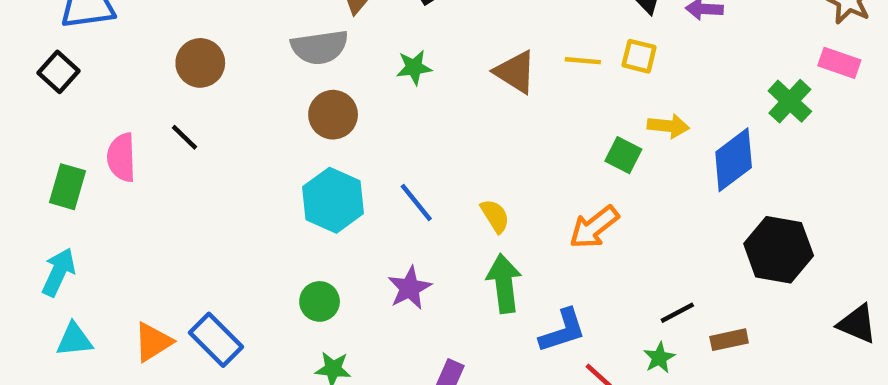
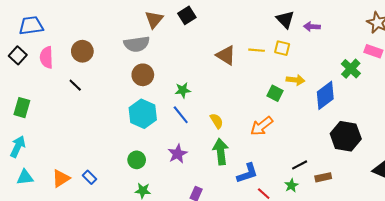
green star: (414, 67) -> (183, 90), moved
pink semicircle: (122, 157) -> (46, 57), moved
blue rectangle: (216, 340) -> (89, 177), size x0.6

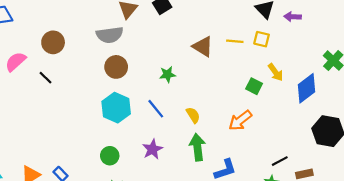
pink semicircle: (46, 57) -> (16, 62), moved, turned 50
yellow arrow: (295, 80) -> (275, 72), turned 48
green star: (183, 90) -> (167, 74), moved

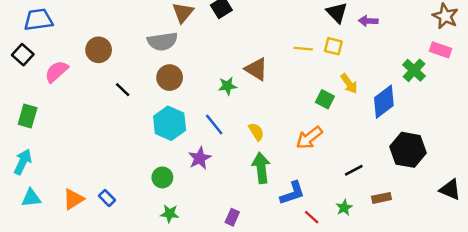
brown triangle: (203, 47) -> (256, 69), moved
black line: (46, 78) -> (123, 90), moved
purple star: (152, 149) -> (200, 158), moved
black line: (280, 161) -> (354, 170), moved

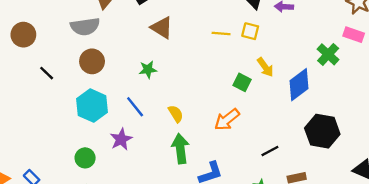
brown triangle: (256, 69) -> (162, 28), moved

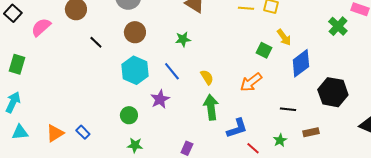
blue diamond: (299, 85) -> (301, 63), moved
black line: (270, 151) -> (288, 109), turned 35

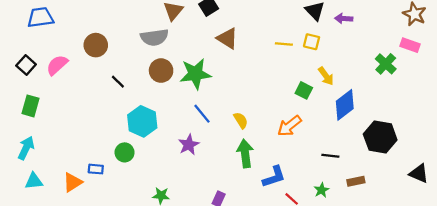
black square: (13, 13) -> (26, 65), moved
green star: (183, 39) -> (195, 74), moved, size x1.8
cyan hexagon: (135, 70) -> (142, 121), moved
green circle: (129, 115) -> (125, 152), moved
blue rectangle: (83, 132) -> (96, 169), moved, turned -40

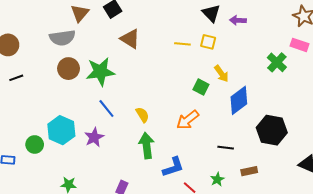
black line: (118, 82) -> (16, 78), moved, turned -64
cyan hexagon: (142, 121) -> (61, 130), moved

